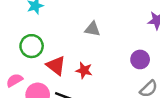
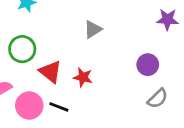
gray triangle: (93, 29) -> (93, 29), turned -42

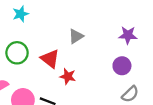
purple star: (167, 19) -> (128, 35), moved
red triangle: (50, 72) -> (50, 59), moved

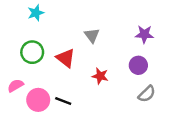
gray triangle: (76, 36) -> (92, 35), turned -35
red star: (68, 76) -> (100, 76), moved

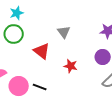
green circle: (32, 52) -> (14, 34), moved

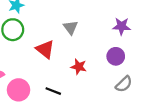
black line: (40, 87) -> (53, 91), moved

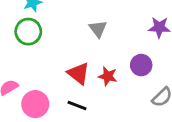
red triangle: (45, 49) -> (78, 73), moved
purple circle: (116, 56) -> (141, 65), moved

